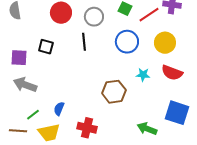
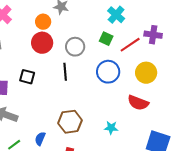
red semicircle: (172, 73) -> (138, 103), moved
cyan star: (143, 75) -> (111, 128), moved
brown hexagon: (114, 92) -> (70, 122), moved

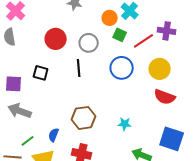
orange circle: (43, 22) -> (110, 18), moved
red semicircle: (138, 103) -> (165, 97), moved

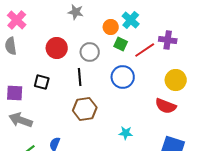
yellow circle: (160, 69) -> (176, 80), moved
brown hexagon: (84, 118) -> (85, 109), moved

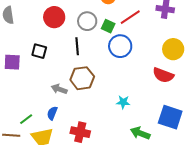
green square: (121, 44) -> (108, 26), moved
red line: (145, 50) -> (130, 17), moved
gray arrow: (21, 120) -> (59, 89), moved, size x0.7

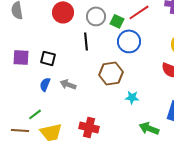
black square: (39, 51) -> (48, 58), moved
brown hexagon: (82, 78) -> (111, 73), moved
blue semicircle: (52, 113) -> (45, 84), moved

